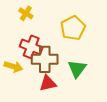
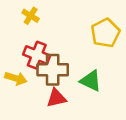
yellow pentagon: (73, 28) -> (105, 33), moved
green triangle: (77, 69) -> (91, 81), turned -42

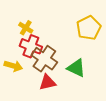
yellow cross: (31, 16) -> (26, 28), moved
brown cross: (53, 70) -> (44, 59), turned 35

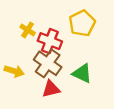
yellow pentagon: (89, 28) -> (82, 23), moved
red cross: (31, 46) -> (50, 41), moved

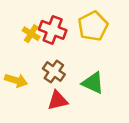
red cross: (50, 41) -> (53, 30), moved
brown cross: (48, 63) -> (54, 72), size x0.7

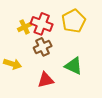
yellow cross: (31, 34) -> (25, 27), turned 32
brown cross: (54, 72) -> (43, 47), moved, turned 30

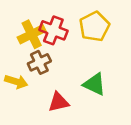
yellow cross: (25, 27) -> (32, 34), size x1.5
brown cross: (43, 47) -> (39, 62), moved

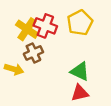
yellow cross: (32, 34) -> (27, 29), turned -30
red triangle: (59, 102) -> (80, 93), moved

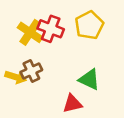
brown cross: (33, 53) -> (31, 71), moved
red triangle: (80, 93) -> (72, 104), moved

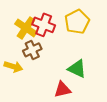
brown cross: (31, 71) -> (32, 50), moved

